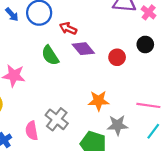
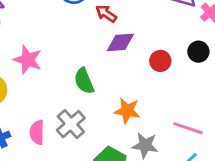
purple diamond: (83, 49) -> (120, 42), turned -65
green semicircle: (50, 55) -> (84, 81), moved

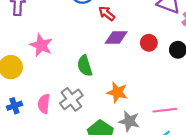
red circle: (160, 61) -> (149, 43), moved
pink line: (188, 128) -> (165, 110), turned -30

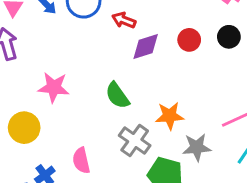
gray cross: (71, 99) -> (135, 140), moved

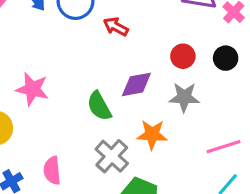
purple diamond: (146, 47) -> (136, 84), moved
gray star: (197, 147) -> (184, 97), moved

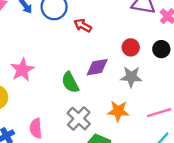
pink star: (32, 89) -> (22, 70), turned 30
orange star: (152, 134) -> (118, 111), moved

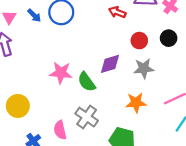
red arrow: (83, 26) -> (117, 12), moved
pink star: (22, 70) -> (61, 73), moved, turned -30
gray cross: (79, 119) -> (87, 117), moved

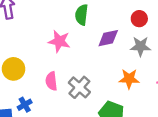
green semicircle: (87, 82) -> (82, 15), moved, turned 36
pink semicircle: (60, 130) -> (51, 81), moved

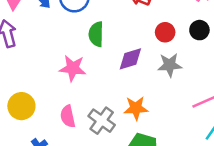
orange star: (129, 79) -> (136, 108), moved

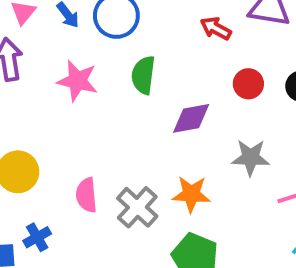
gray star: (170, 65) -> (250, 158), moved
pink star: (73, 68) -> (77, 81), moved

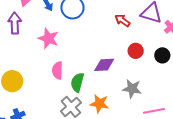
green semicircle: (143, 75) -> (77, 82), moved
pink semicircle: (86, 195) -> (57, 70), moved

